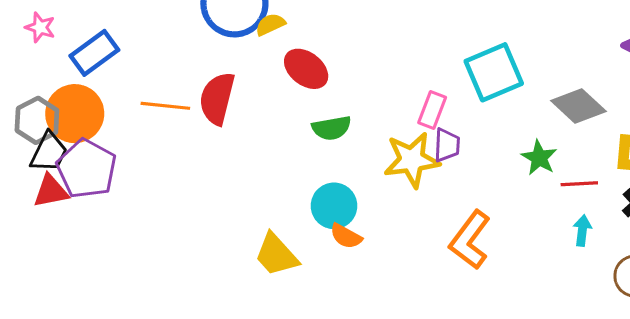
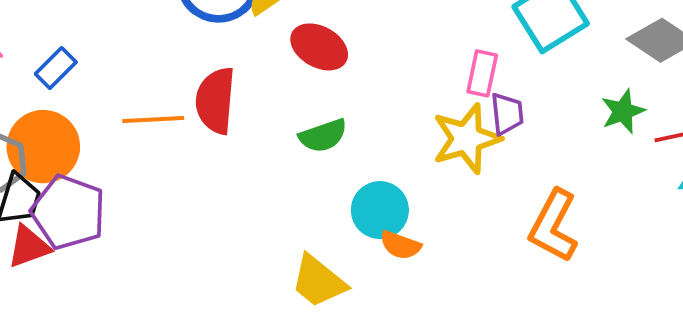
blue rectangle: (94, 53) -> (56, 68), size x0.7
green semicircle: (332, 128) -> (323, 136), moved
green star: (539, 158) -> (623, 111), turned 30

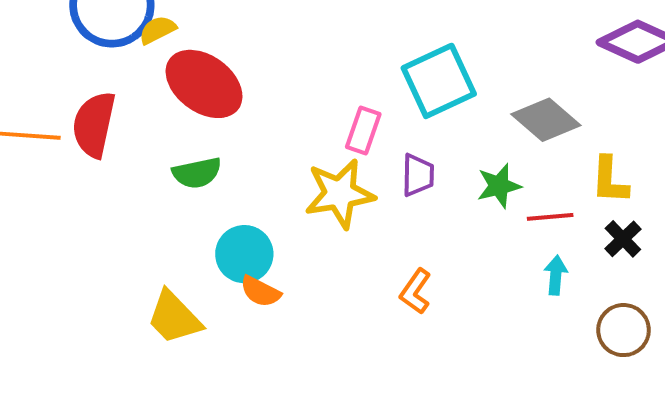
red ellipse: (319, 47) -> (204, 84), size x1.4
purple trapezoid: (507, 114) -> (418, 175), moved
orange L-shape: (554, 226) -> (416, 291), size x0.6

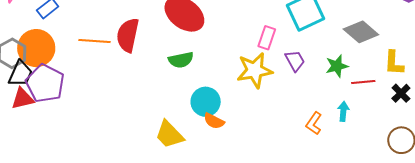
purple trapezoid: (418, 175) -> (295, 61), turned -30
cyan arrow: (556, 275) -> (343, 111), moved
orange L-shape: (416, 291) -> (314, 123), moved

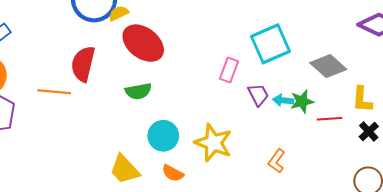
orange line: (95, 41) -> (54, 92), moved
yellow star: (255, 70) -> (213, 143), moved, turned 30
cyan arrow: (343, 111) -> (283, 100), moved, turned -90
orange semicircle: (214, 121) -> (173, 173), moved

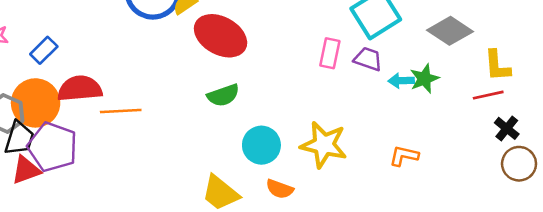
red semicircle: (83, 64) -> (80, 89), moved, turned 80
purple trapezoid: (258, 95) -> (368, 59), moved, turned -35
red line: (329, 119) -> (488, 95), moved
black cross: (369, 131) -> (507, 128), moved
orange L-shape: (277, 161) -> (404, 156), turned 75

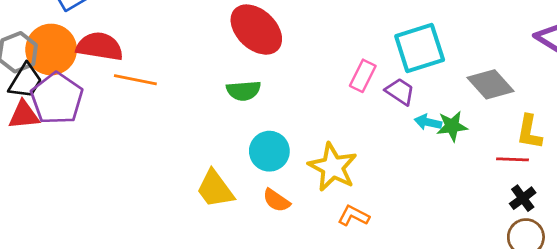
orange L-shape: (404, 156) -> (354, 216), moved

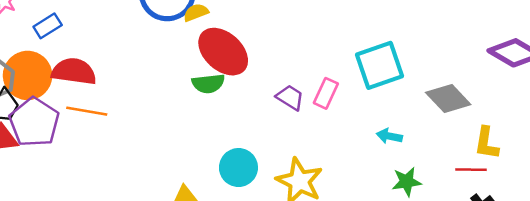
orange line: (135, 80) -> (87, 111), moved
green semicircle: (244, 91) -> (208, 84), moved
purple trapezoid: (400, 92) -> (290, 97), moved
green star: (452, 126) -> (407, 182), moved

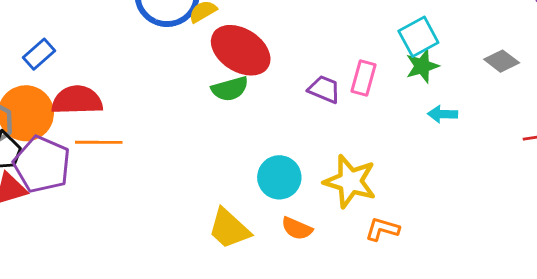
cyan square: (380, 65) -> (418, 37), size x0.7
gray diamond: (448, 99) -> (502, 61), size x0.7
green star: (407, 182) -> (422, 66), moved

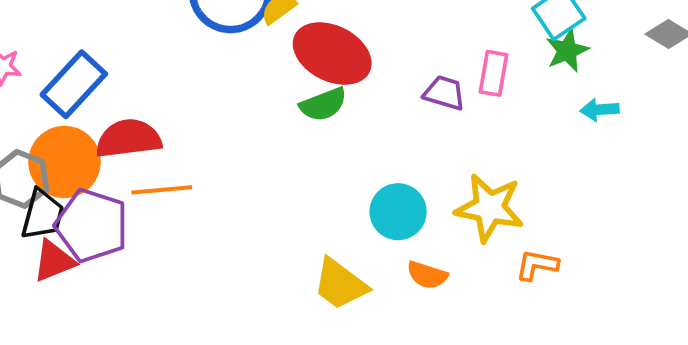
blue rectangle: (39, 54) -> (74, 84), size x1.6

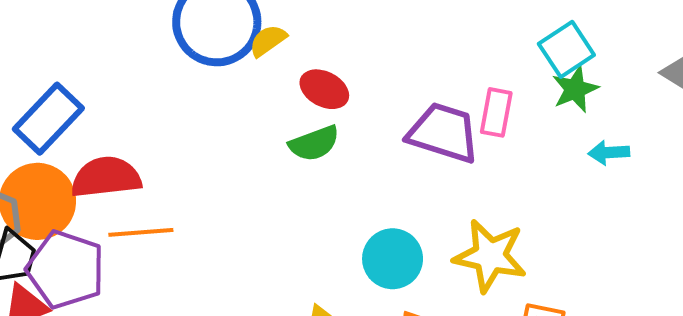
red ellipse: (332, 54) -> (324, 89), size x0.6
purple trapezoid: (444, 93) -> (443, 133), size x1.6

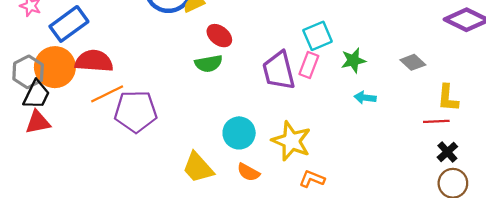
cyan square: (566, 49) -> (318, 36), moved
purple trapezoid: (443, 133) -> (279, 71), turned -132
orange line: (141, 232) -> (107, 94), turned -32
purple pentagon: (66, 270) -> (136, 111), moved, turned -30

